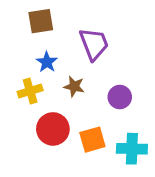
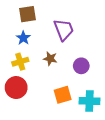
blue star: (47, 62) -> (23, 38), moved
red circle: (53, 129) -> (16, 88), moved

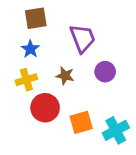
purple circle: (81, 66) -> (105, 72), moved
red circle: (16, 88) -> (45, 108), moved
cyan cross: (90, 101) -> (116, 130), turned -30

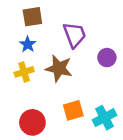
purple circle: (105, 72) -> (107, 58), moved
brown star: (65, 76) -> (59, 68), size x1.6
red circle: (45, 108) -> (32, 122), moved

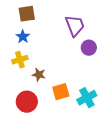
purple trapezoid: (74, 35) -> (75, 26), moved
brown star: (59, 68) -> (39, 75), moved, size x0.6

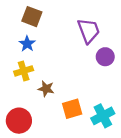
brown square: (27, 14) -> (32, 17), turned 30
red circle: (27, 102) -> (19, 121), moved

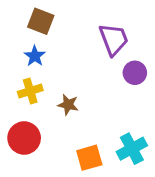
brown star: (46, 89) -> (68, 105), moved
orange square: (72, 109) -> (89, 158), moved
red circle: (19, 121) -> (24, 138), moved

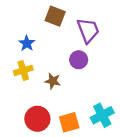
brown square: (41, 21) -> (55, 16), moved
purple circle: (135, 73) -> (79, 60), moved
red circle: (24, 138) -> (37, 119), moved

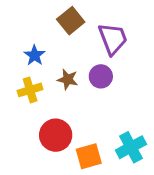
brown square: (55, 16) -> (71, 21), turned 30
brown star: (53, 81) -> (68, 79), moved
red circle: (37, 119) -> (56, 135), moved

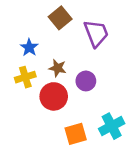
purple circle: (101, 76) -> (86, 81), moved
red circle: (56, 135) -> (54, 96), moved

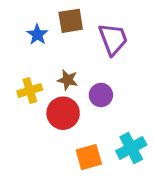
brown square: (60, 18) -> (71, 21), turned 30
blue star: (29, 47) -> (37, 34), moved

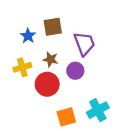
brown square: (71, 21) -> (53, 27), moved
blue star: (37, 34) -> (28, 36), moved
purple trapezoid: (113, 39) -> (84, 44), moved

